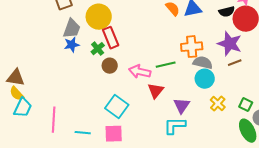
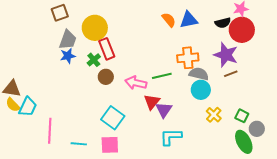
purple triangle: (182, 106) -> (164, 110), moved
cyan trapezoid: (23, 108) -> (28, 107), moved

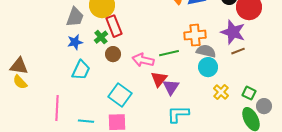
blue star: (68, 56) -> (75, 42), moved
cyan trapezoid: (28, 107) -> (81, 70), moved

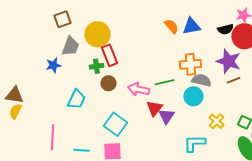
green cross: (101, 37) -> (96, 66), turned 32
blue star: (75, 42) -> (53, 65), moved
cyan circle: (208, 67) -> (193, 96), moved
yellow semicircle: (20, 82) -> (15, 111), turned 70
cyan L-shape: (178, 114) -> (194, 143), moved

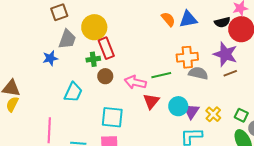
cyan circle: (193, 96) -> (178, 106), moved
purple triangle: (166, 116) -> (191, 111), moved
cyan square: (115, 124) -> (112, 117), turned -30

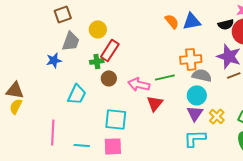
yellow circle: (94, 27) -> (98, 29), size x0.7
red rectangle: (106, 48) -> (110, 50), turned 55
cyan circle: (178, 106) -> (197, 95), moved

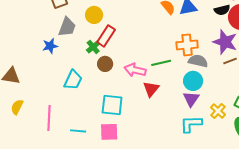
green cross: (97, 61) -> (93, 47), turned -32
yellow semicircle: (16, 106) -> (17, 107), moved
yellow cross: (217, 116) -> (218, 111), moved

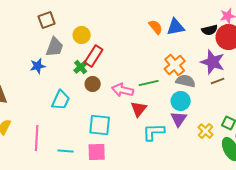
orange cross: (187, 45) -> (175, 65), turned -35
cyan L-shape: (191, 124) -> (154, 132), moved

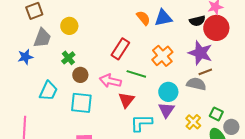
red rectangle: (94, 56) -> (120, 49), moved
gray semicircle: (186, 81) -> (196, 84), moved
green line: (149, 83) -> (136, 74), turned 30
cyan square: (100, 125) -> (81, 103), moved

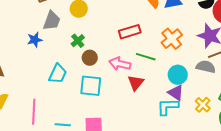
red rectangle: (120, 49) -> (130, 32), turned 40
purple triangle: (166, 110) -> (176, 93), turned -30
cyan L-shape: (141, 123) -> (168, 107), moved

